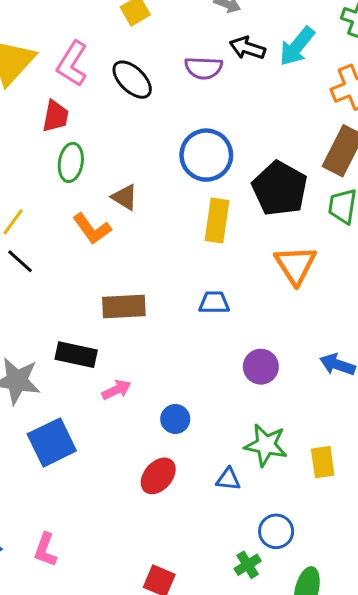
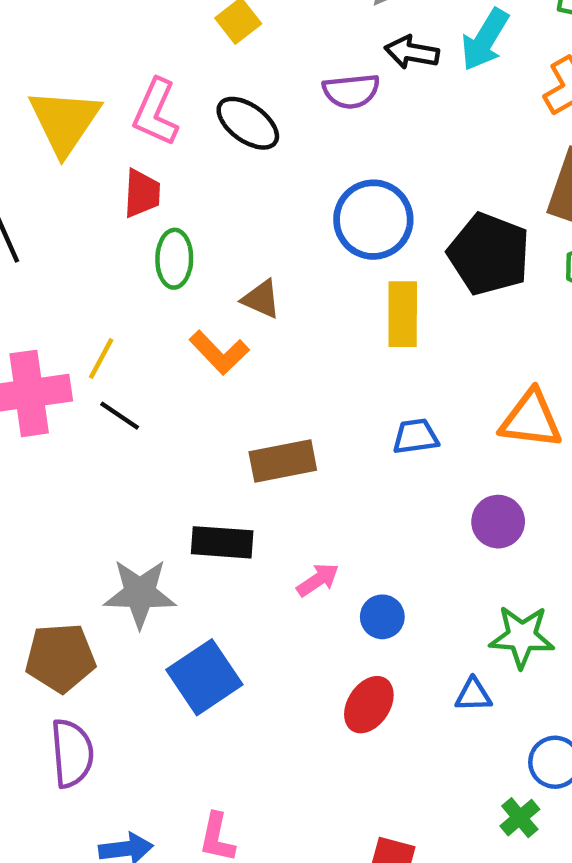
orange triangle: (295, 265) -> (531, 419), moved, turned -42
pink arrow: (116, 390) -> (318, 580), moved

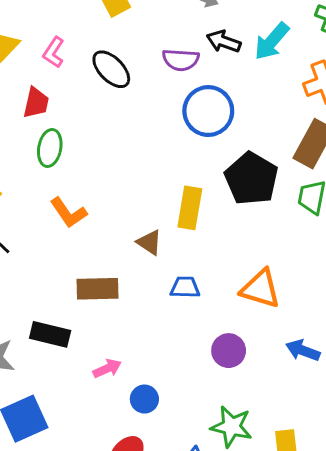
pink L-shape: (156, 112) -> (54, 52), size x0.7
blue circle: (373, 220) -> (208, 111), moved
brown triangle: (261, 299) -> (149, 242), moved

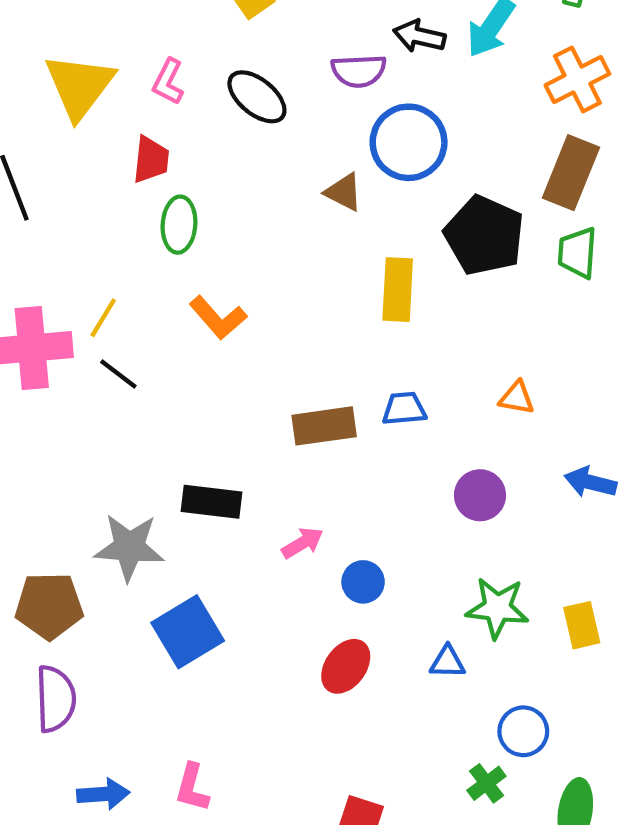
brown triangle: (149, 242) -> (344, 192), moved
brown rectangle: (97, 289) -> (324, 426), moved
orange triangle: (260, 289) -> (517, 398), size x0.6

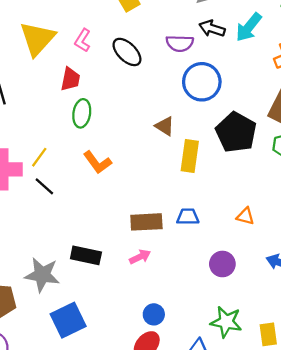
brown triangle: (344, 192) -> (165, 126), moved
pink arrow: (302, 543) -> (140, 257), moved
blue circle: (363, 582) -> (154, 314), moved

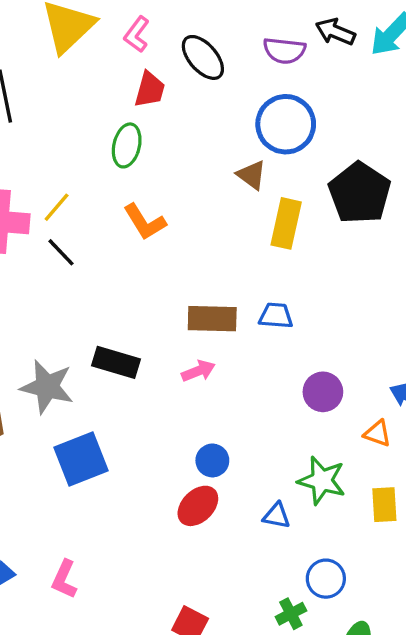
red trapezoid: (70, 79) -> (150, 90), moved
blue circle: (202, 82) -> (286, 124), moved
orange triangle: (245, 216) -> (377, 433), moved

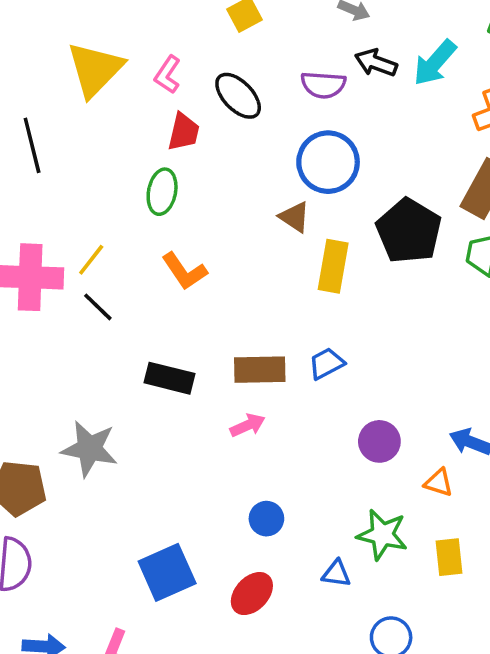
blue trapezoid: (276, 316) -> (327, 364), turned -30
black rectangle: (116, 362) -> (169, 378), moved
blue square: (81, 459) -> (167, 572), moved
red ellipse: (198, 506) -> (252, 594), moved

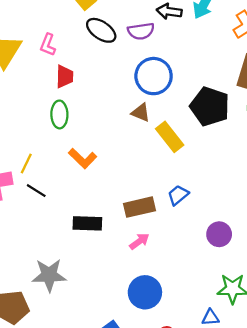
black ellipse: (238, 96) -> (101, 30), moved
yellow rectangle: (333, 266) -> (170, 137), turned -36
blue circle: (266, 519) -> (145, 292), moved, size x1.6

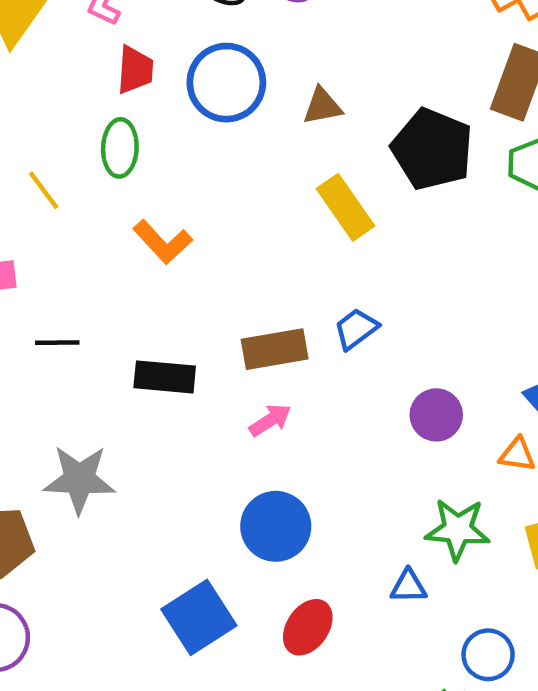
blue circle: (154, 76) -> (226, 83), moved
brown triangle: (141, 113) -> (322, 106), moved, turned -36
yellow line: (26, 164) -> (44, 190), moved, turned -66
black line: (36, 191) -> (57, 343), moved, turned -36

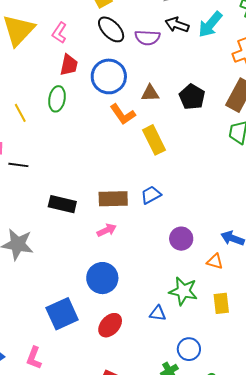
black pentagon: (432, 149) -> (192, 97), moved, size x0.7
orange L-shape: (163, 242) -> (123, 114), moved
black line: (57, 343) -> (18, 165), moved

